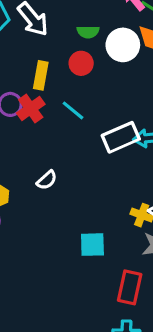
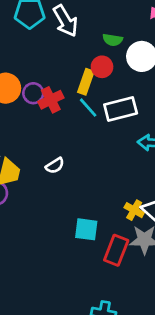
yellow rectangle: (41, 75) -> (86, 82), moved
white rectangle: (121, 137) -> (121, 109), moved
red rectangle: (130, 287) -> (116, 250), moved

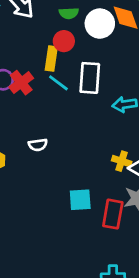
white rectangle: (121, 109) -> (90, 78), turned -60
white semicircle: (55, 166) -> (38, 145), turned 36
yellow cross: (134, 210) -> (122, 161), moved

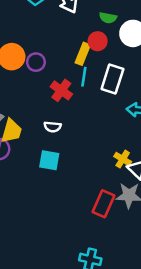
red cross: (21, 83) -> (61, 90), moved, turned -30
cyan line: (58, 83) -> (84, 77), turned 48
cyan square: (80, 200) -> (49, 160), moved

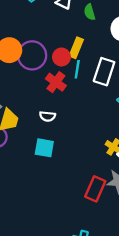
green semicircle: (108, 18) -> (90, 12), moved, turned 63
red circle: (98, 41) -> (61, 57), moved
purple circle: (36, 62) -> (32, 55), size x1.6

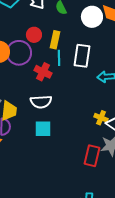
red circle: (61, 57) -> (34, 35), moved
white semicircle: (47, 116) -> (41, 102), size x1.5

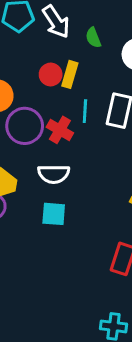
yellow rectangle: (55, 40) -> (70, 74), moved
purple circle: (19, 53) -> (25, 126), moved

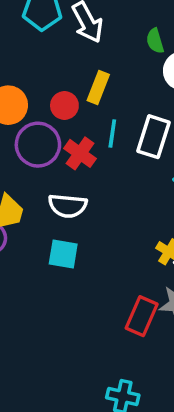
green semicircle: (93, 38) -> (155, 41), moved
red circle: (51, 74) -> (64, 105), moved

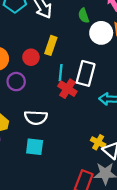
purple circle: (38, 145) -> (16, 82), size x0.7
red cross: (80, 153) -> (67, 89), moved

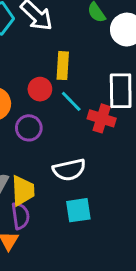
cyan line: (61, 73) -> (71, 101), moved, turned -35

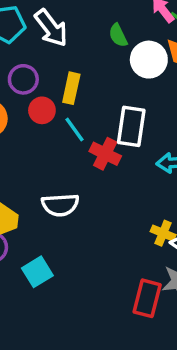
purple circle: (29, 128) -> (23, 79), moved
cyan square: (78, 210) -> (37, 272), moved, turned -32

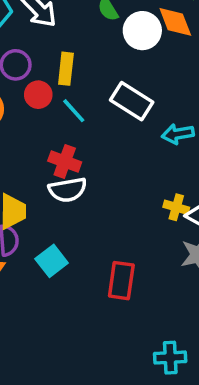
white rectangle: (131, 126) -> (132, 101), turned -60
red cross: (105, 154) -> (65, 162), moved
red rectangle: (147, 298) -> (121, 281), moved

